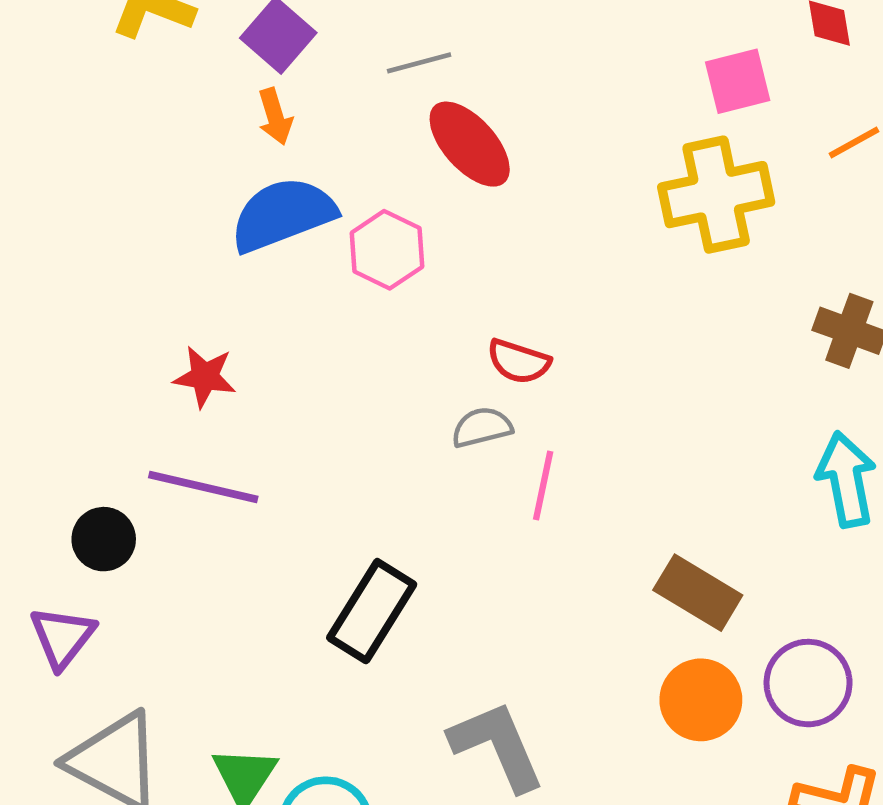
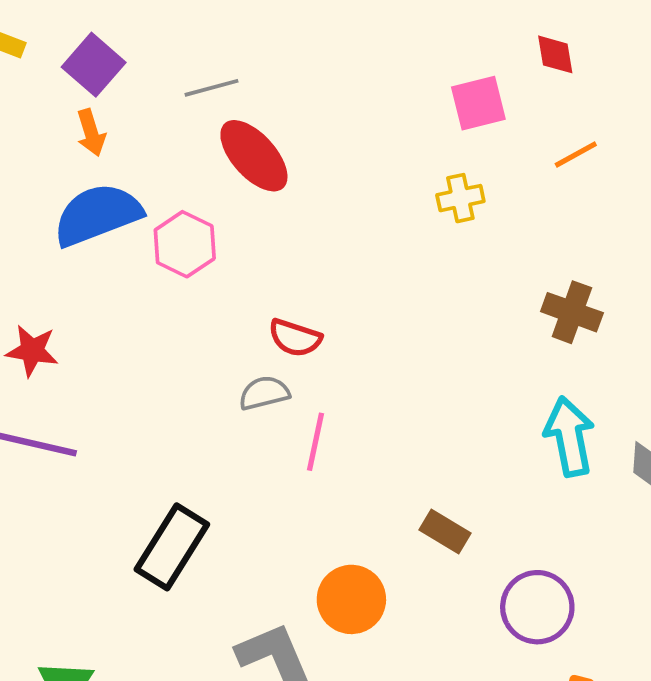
yellow cross: (716, 195) -> (460, 198), size x0.5
brown rectangle: (698, 593) -> (445, 531), size x0.7
orange circle: (701, 700) -> (351, 599), moved

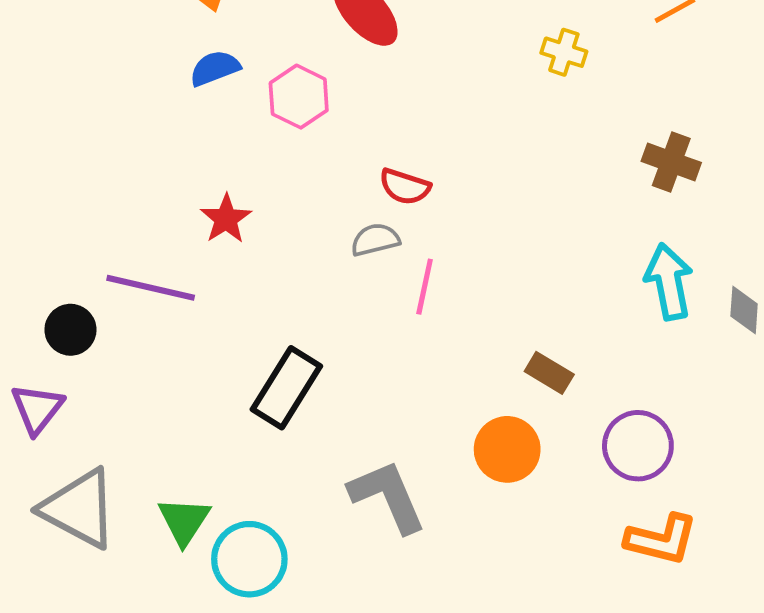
yellow cross: (460, 198) -> (564, 52), turned 30
blue semicircle: (97, 215) -> (215, 68), size x0.6
red star: (32, 351) -> (226, 219), moved, turned 30
orange circle: (351, 599) -> (507, 449), moved

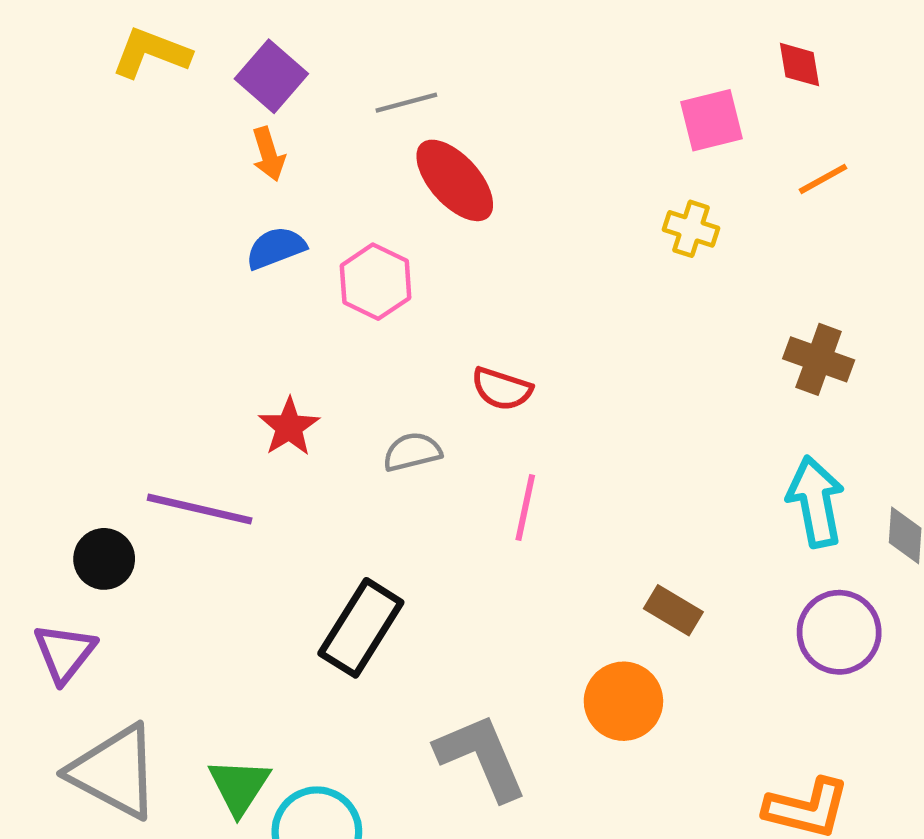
gray semicircle: (375, 240) -> (412, 452), moved
purple circle: (638, 446) -> (839, 632), moved

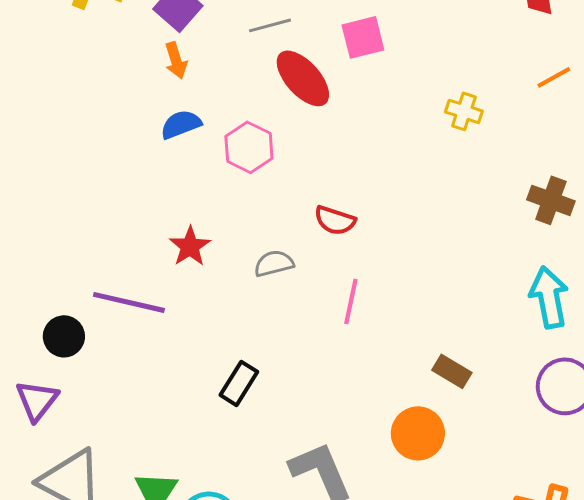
pink square: (711, 120) -> (363, 37), moved
black rectangle: (361, 628) -> (239, 383), size x0.7

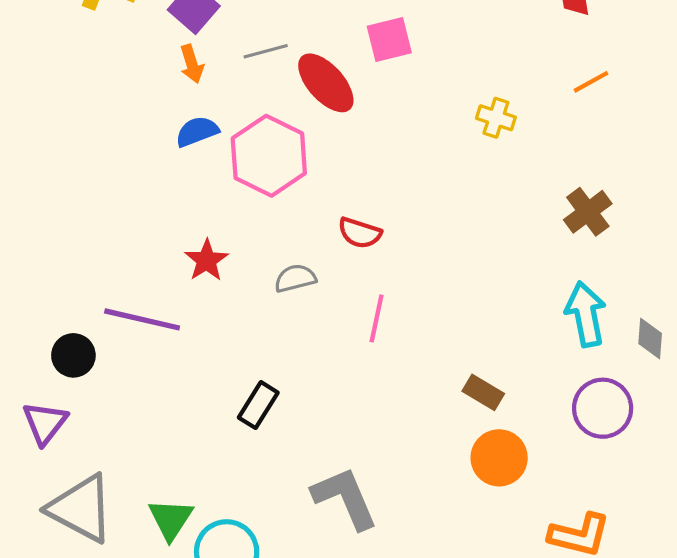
gray line: (270, 25) -> (266, 51), moved
pink hexagon: (249, 147) -> (269, 156), size x1.5
brown cross: (551, 200) -> (588, 212), turned 33
orange circle: (418, 433) -> (499, 458), moved

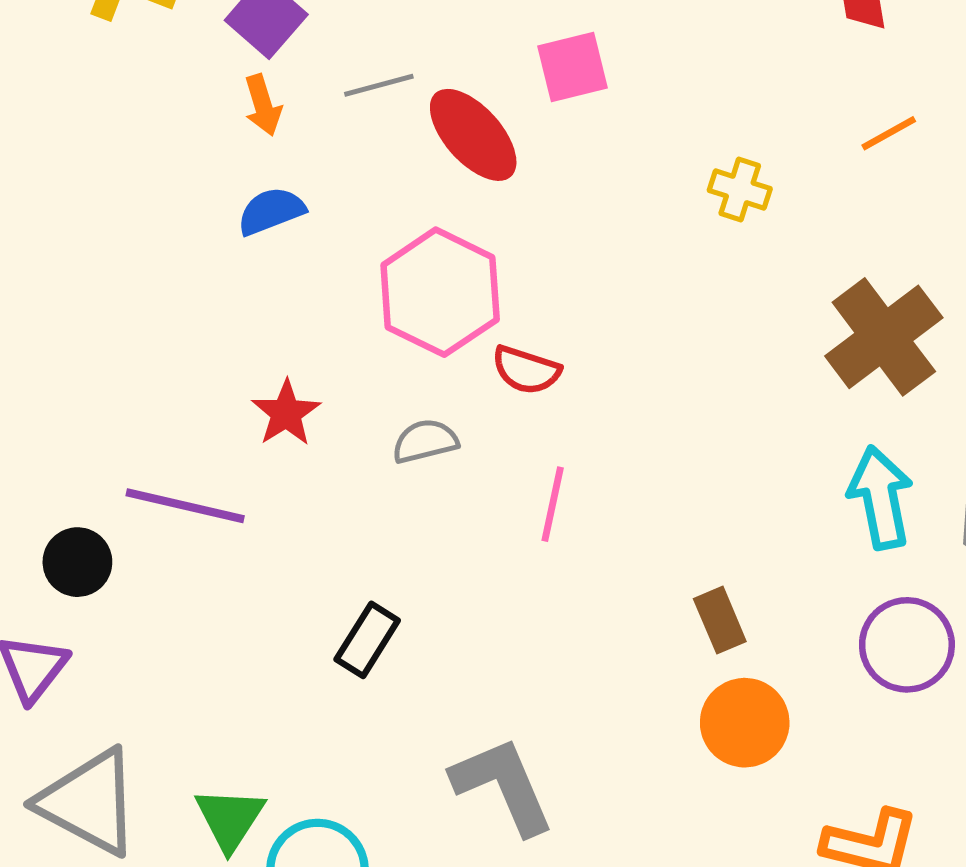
pink hexagon: (269, 156) -> (440, 292), moved
brown cross: (588, 212) -> (884, 337), size x1.5
brown rectangle: (483, 392) -> (720, 620), turned 36

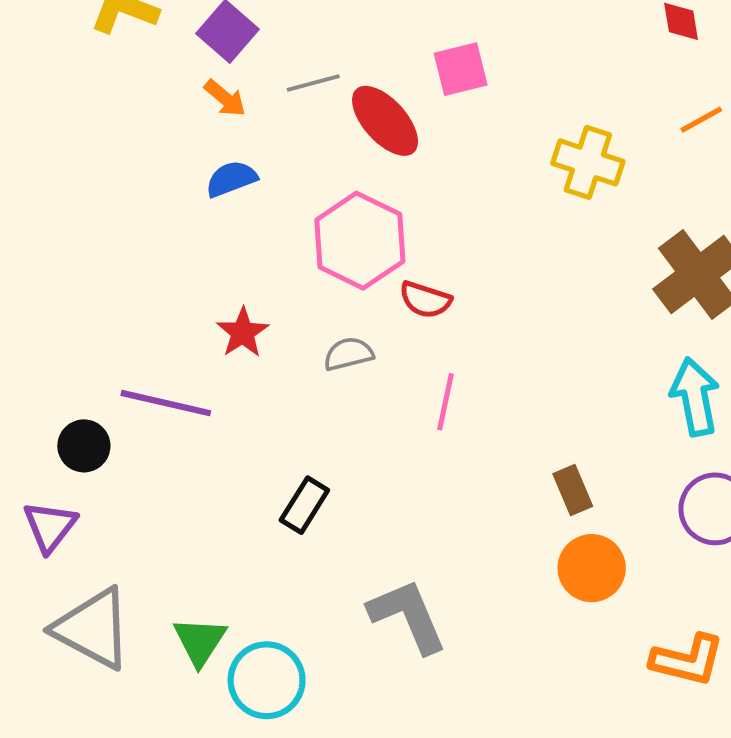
orange arrow: (263, 105) -> (225, 98), turned -33
yellow cross: (740, 190) -> (588, 162), size x1.5

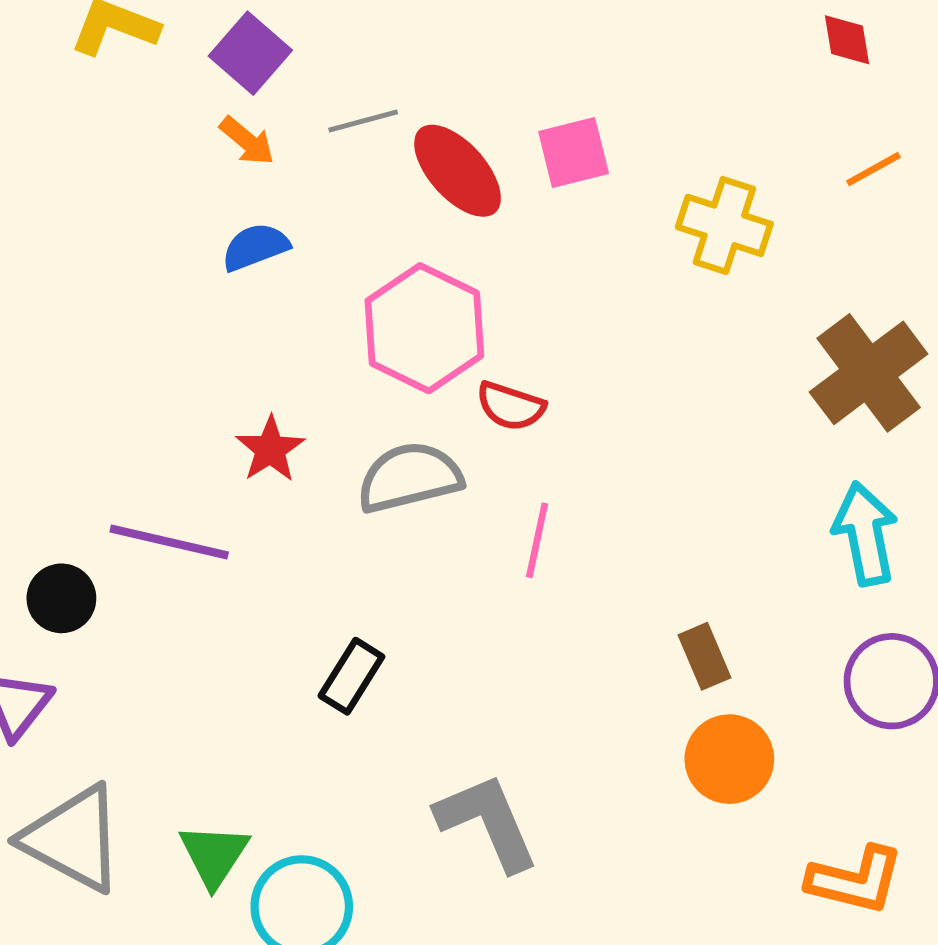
pink square: (461, 69) -> (574, 153), moved
gray semicircle: (348, 354) -> (409, 477), size x1.6

